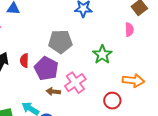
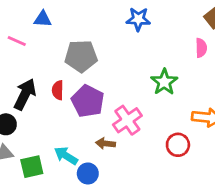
gray pentagon: (60, 42) -> (81, 56), moved
brown arrow: (53, 92) -> (106, 143), moved

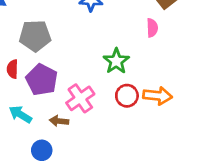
red circle: (178, 145) -> (127, 96), moved
cyan arrow: (66, 156) -> (20, 114), moved

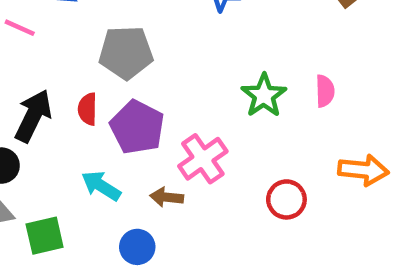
pink semicircle: (152, 28) -> (325, 91), moved
red circle: (127, 96) -> (286, 199), moved
orange arrow: (158, 96) -> (363, 170), moved

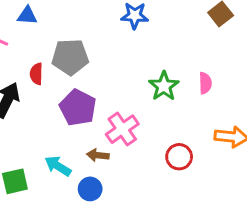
red semicircle: (88, 109) -> (36, 74), moved
cyan arrow: (101, 186) -> (58, 166), moved
blue circle: (137, 247) -> (90, 189), moved

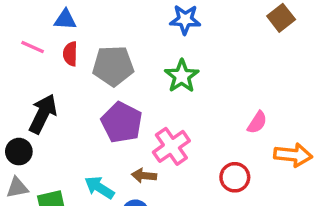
red semicircle: (36, 74) -> (70, 54), moved
pink semicircle: (205, 83) -> (257, 122), moved, turned 35
green star: (164, 86) -> (182, 76), moved

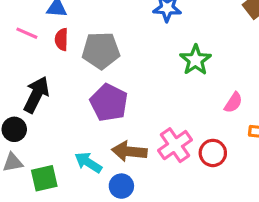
green star: (182, 76) -> (195, 60), moved
pink cross: (171, 146) -> (175, 145), moved
brown arrow: (144, 176) -> (129, 151), size x1.5

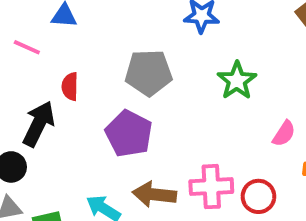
red semicircle: (62, 39) -> (70, 86), moved
gray pentagon: (101, 51) -> (149, 73), moved
pink cross: (175, 145) -> (211, 187), turned 32

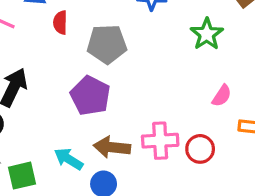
green star: (237, 81) -> (207, 34), moved
red semicircle: (70, 86) -> (60, 22), moved

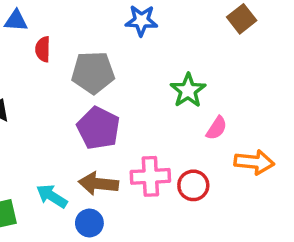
green star: (207, 34) -> (188, 90), moved
purple pentagon: (90, 96) -> (98, 128), moved

